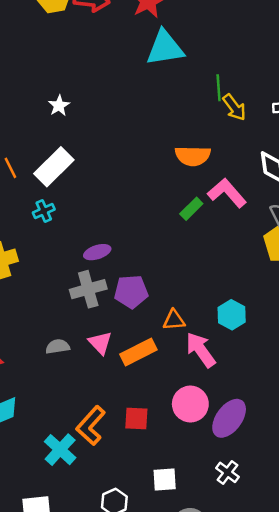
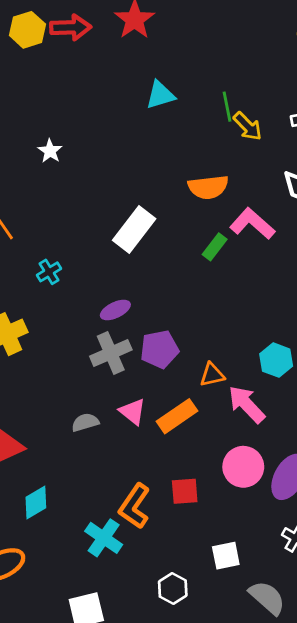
cyan triangle: (165, 48) -> (160, 95), moved, size x0.7
white rectangle: (54, 167) -> (134, 230), moved

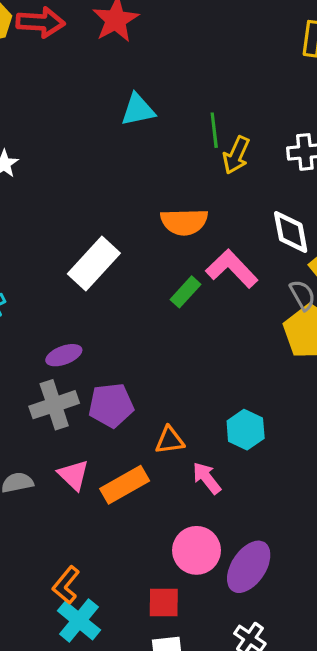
yellow arrow: (248, 126) -> (236, 155), turned 64
pink arrow: (247, 404) -> (207, 478), size x0.7
red square: (185, 491) -> (164, 603), moved
orange L-shape: (134, 506) -> (66, 585), size x0.7
cyan cross: (104, 538) -> (79, 620), moved

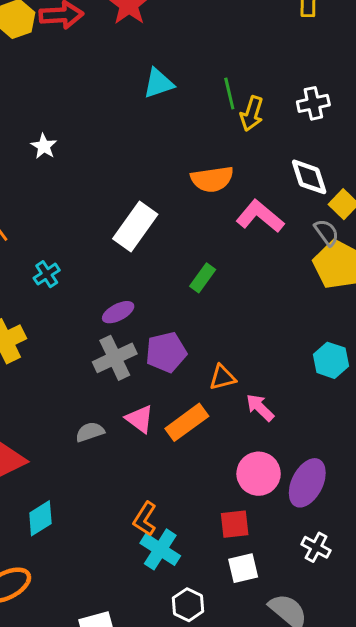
green rectangle: (186, 292) -> (203, 278), moved
cyan hexagon: (246, 430) -> (331, 360), moved

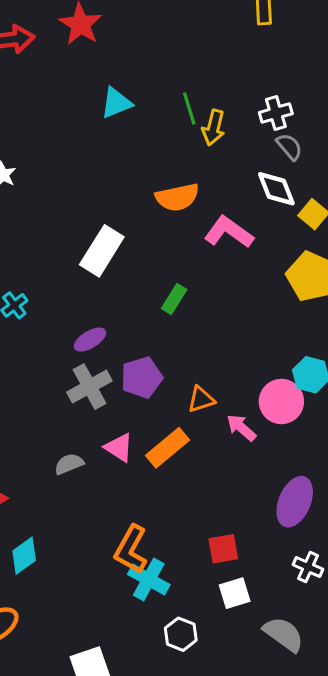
gray semicircle: (327, 232) -> (289, 147), moved
pink circle: (259, 474) -> (281, 401), moved
orange L-shape: (145, 519) -> (131, 549), size x1.4

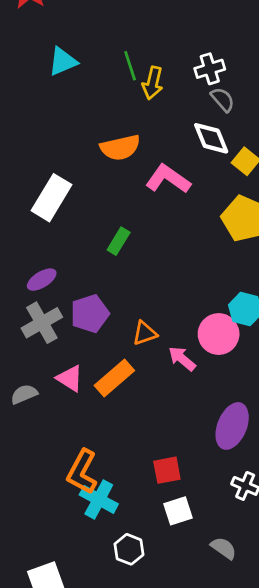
gray semicircle: (284, 634) -> (224, 548), size x0.7

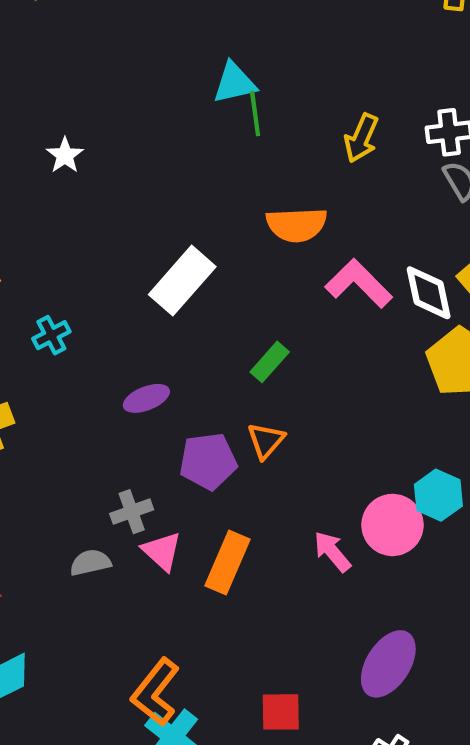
green line: (130, 66) -> (255, 113), moved
white diamond: (211, 138) -> (429, 293), moved
gray cross: (42, 323) -> (132, 512), moved, size x0.7
orange triangle: (145, 333) -> (266, 441), moved, turned -40
orange rectangle: (114, 378) -> (228, 562), turned -36

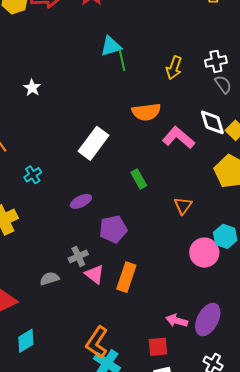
white diamond: (429, 293) -> (212, 122), moved
green rectangle: (270, 362) -> (139, 179), turned -66
orange triangle: (266, 441) -> (183, 206), moved
pink arrow: (332, 552) -> (177, 321), moved, turned -30
gray semicircle: (90, 563) -> (49, 279), moved

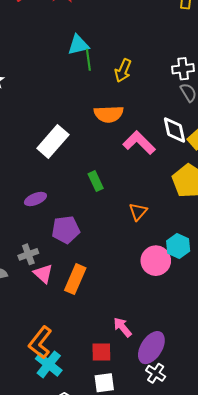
yellow arrow: (174, 68) -> (123, 70), moved
purple ellipse: (208, 320) -> (151, 348), moved
pink arrow: (177, 321) -> (122, 327), turned 30

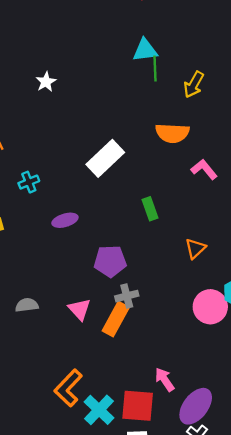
pink L-shape: (139, 143) -> (204, 169), size x0.7
purple ellipse: (35, 199) -> (65, 220), moved
gray cross: (28, 254) -> (127, 296), moved
red square: (101, 352) -> (138, 406), size x1.4
cyan cross: (49, 364) -> (99, 410), moved

